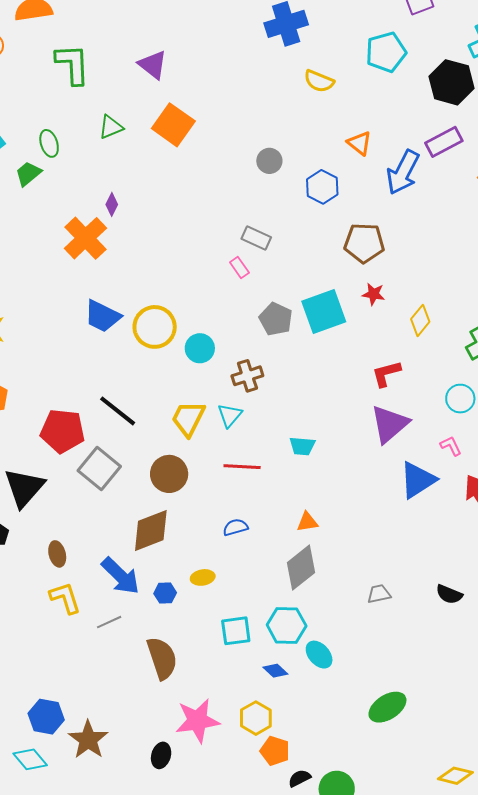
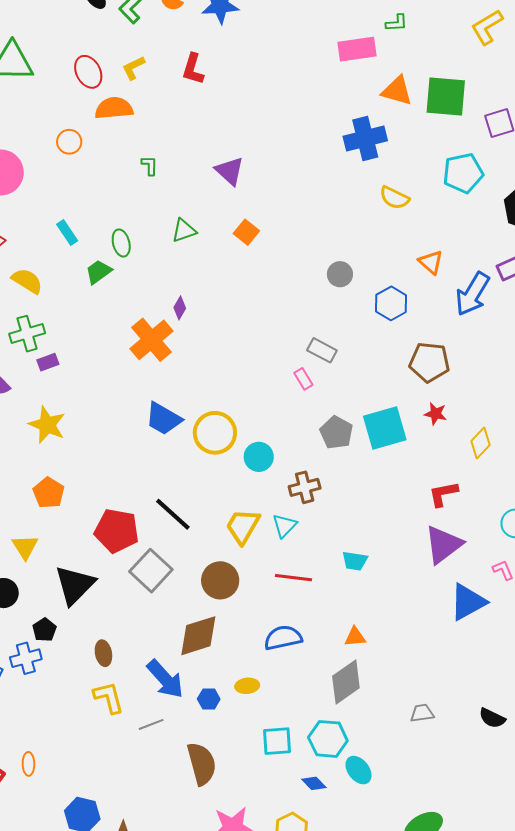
green L-shape: (72, 64) -> (150, 165), size x0.5
orange square: (173, 125) -> (246, 232), size x0.6
blue semicircle: (235, 527) -> (283, 638), size x1.5

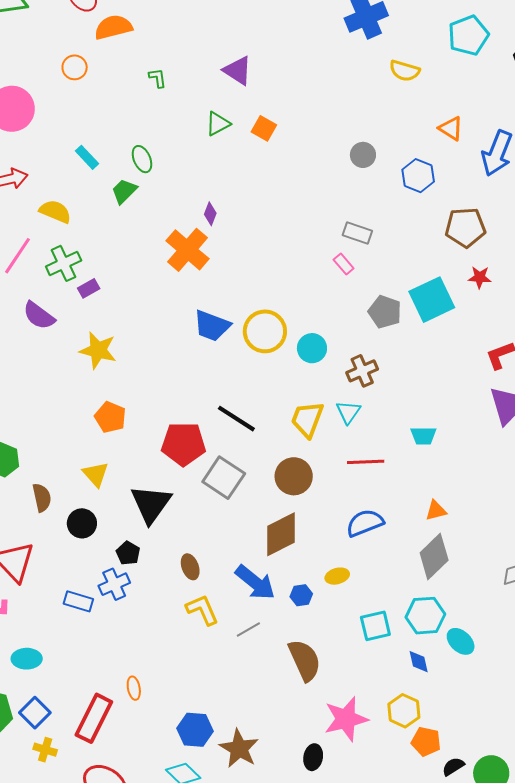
green triangle: (184, 231) -> (218, 124), moved
blue diamond: (314, 783) -> (419, 662), turned 40

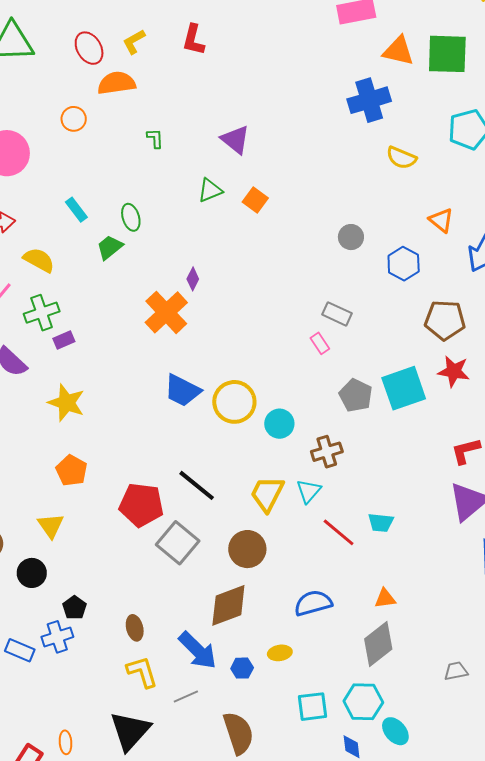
red star: (480, 277) -> (454, 371), size x1.4
red line: (366, 462) -> (339, 532), moved, turned 36
black triangle: (151, 504) -> (130, 731), moved

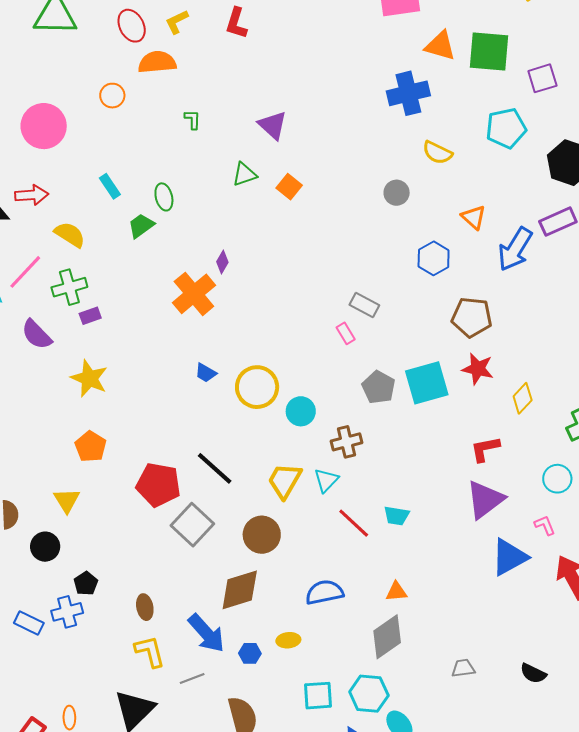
gray circle: (351, 237) -> (397, 193), moved
blue trapezoid: (182, 390) -> (206, 373), size x0.6

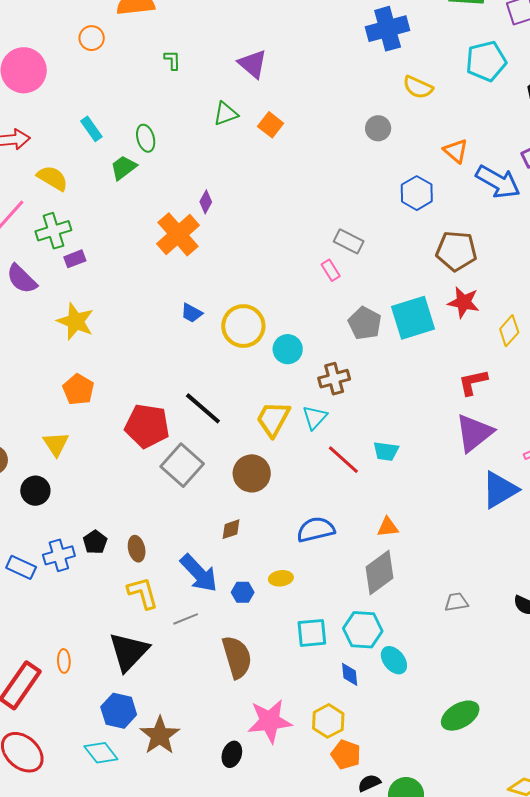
blue arrow: (515, 249) -> (498, 182), turned -90
black pentagon: (86, 583) -> (95, 542), moved
brown diamond: (240, 590) -> (231, 529), size x0.5

